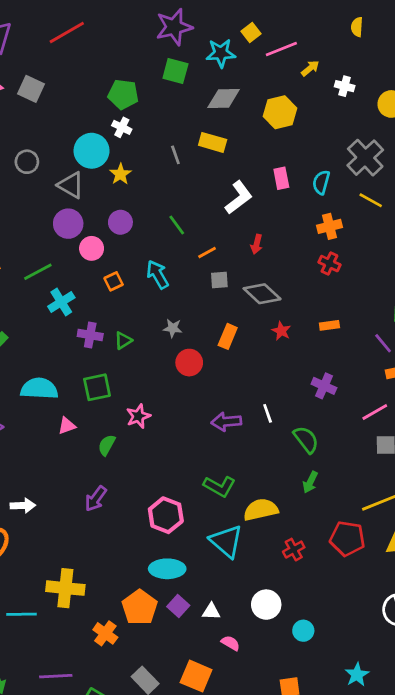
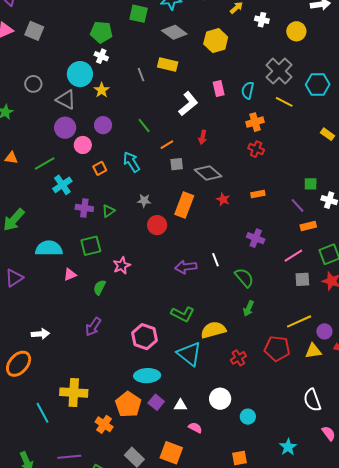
gray diamond: (224, 98) -> (174, 32), turned 40
orange rectangle: (228, 336) -> (184, 205), size x1.4
cyan line: (21, 614) -> (43, 413), turned 65

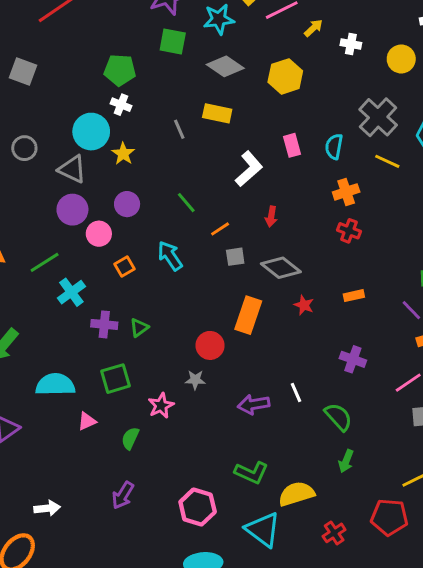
gray star: (144, 201) -> (195, 380), moved

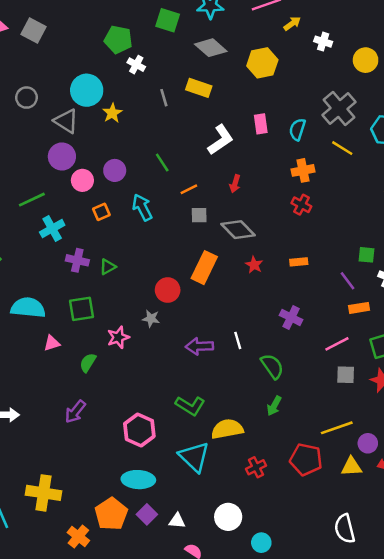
white cross: (121, 105) -> (136, 65), moved
purple circle: (127, 204) -> (115, 170), moved

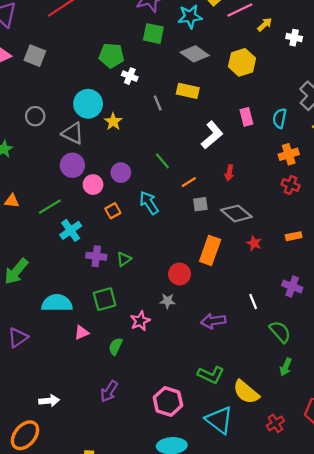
white line: (238, 340) -> (253, 301), moved
yellow semicircle: (227, 429) -> (246, 392), turned -124

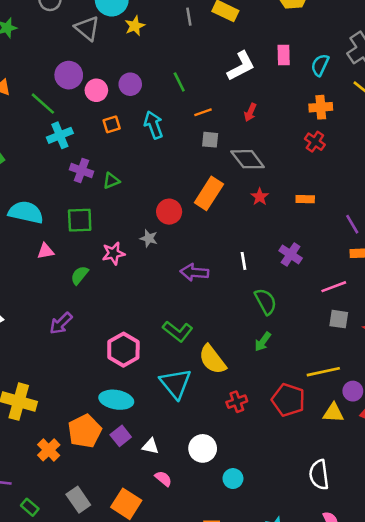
purple circle: (72, 165) -> (69, 75), moved
green line: (50, 207) -> (43, 104), turned 60

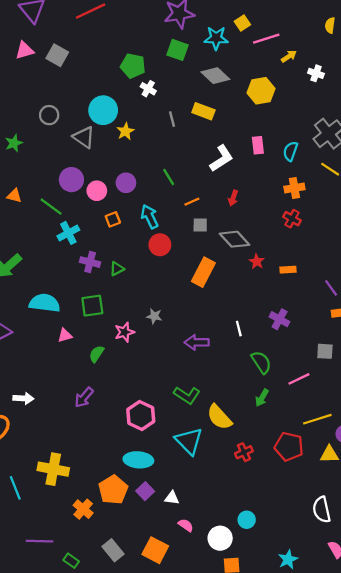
red star: (260, 197) -> (257, 262), moved
red circle: (169, 212) -> (160, 245), moved
pink line: (334, 287) -> (299, 379), moved
gray square: (339, 319) -> (325, 351), moved
white circle: (203, 448) -> (220, 538), moved

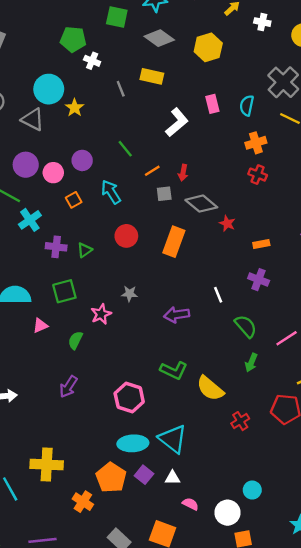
red arrow: (233, 198) -> (183, 173), moved
red circle: (160, 245) -> (126, 236), moved
orange rectangle: (288, 270) -> (261, 244), moved
cyan triangle: (189, 441) -> (173, 439), moved

